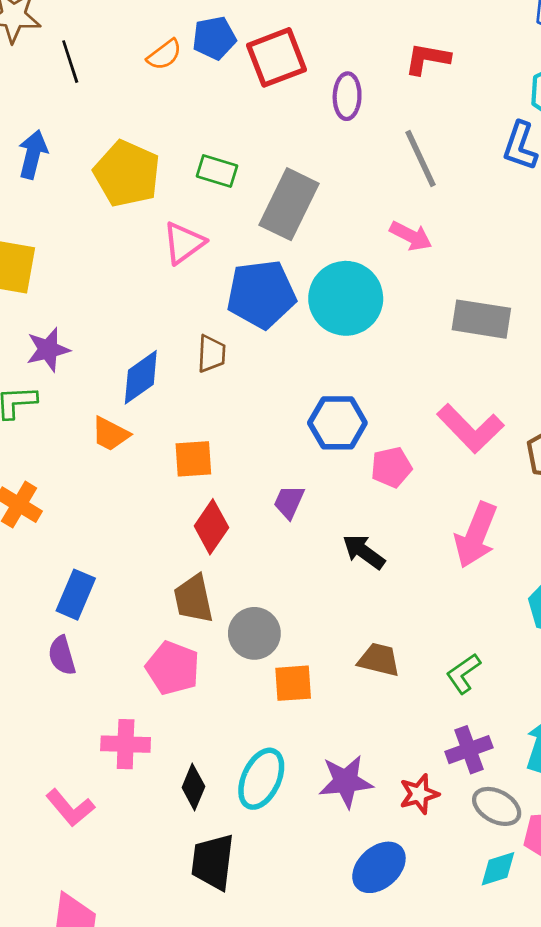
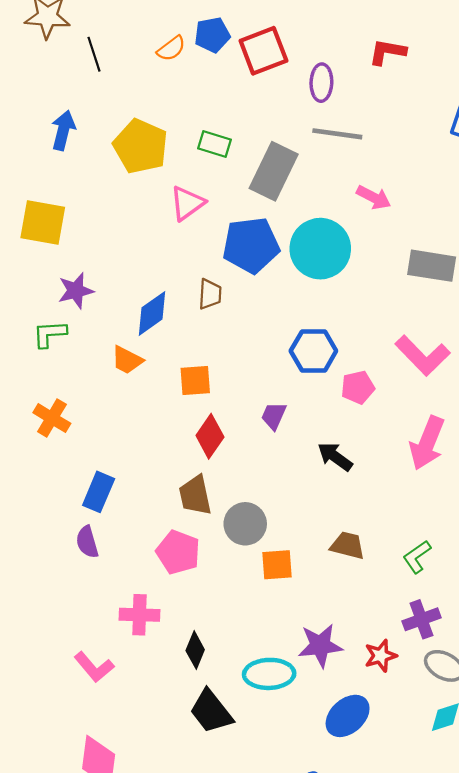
gray line: (420, 158) -> (337, 134), moved, turned -57
cyan ellipse: (261, 779) -> (269, 674), moved, turned 63
black trapezoid: (213, 862) -> (211, 711), turned -45

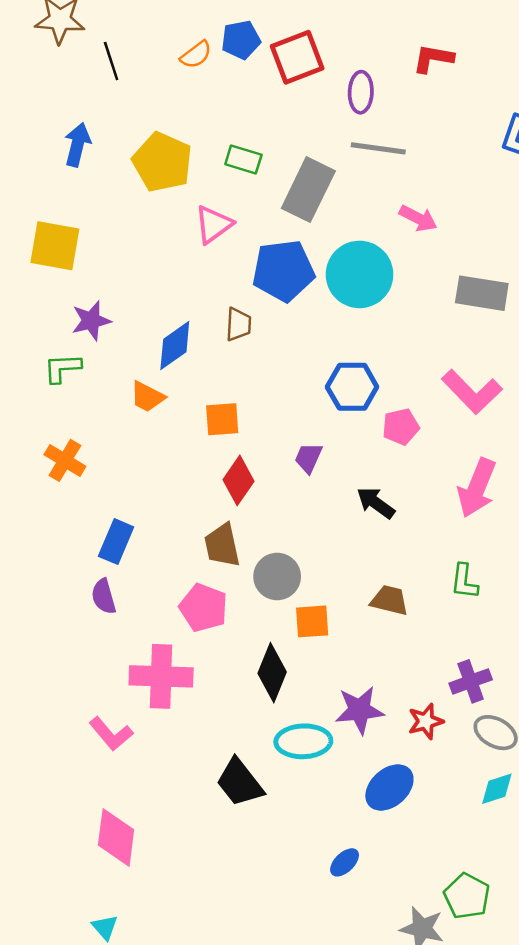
green L-shape: (417, 557) -> (464, 582), moved, turned -48
pink cross: (139, 615) -> (161, 676), size x1.4
black diamond: (195, 650) -> (272, 673), moved, size x1.4

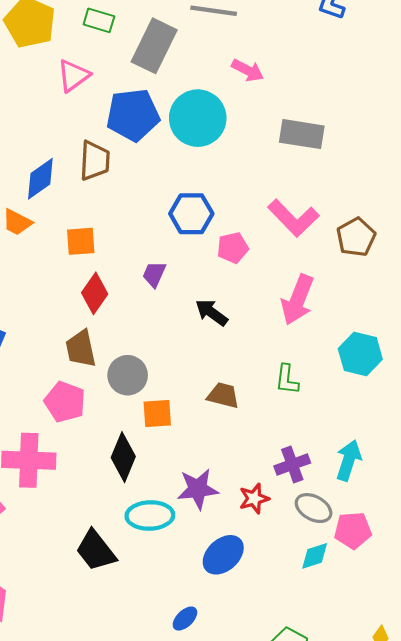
brown trapezoid: (238, 324) -> (95, 161), size x1.4

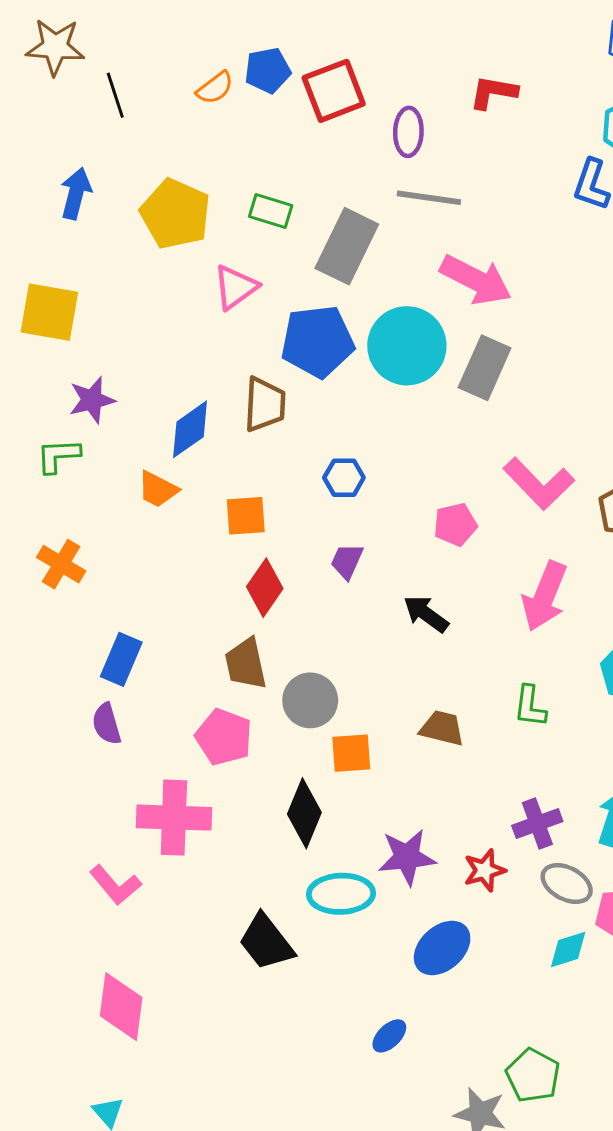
pink arrow: (248, 70) -> (476, 280), size x1.6
gray rectangle: (302, 134) -> (485, 368), moved, turned -75
blue hexagon: (191, 214) -> (344, 478), moved, size x0.7

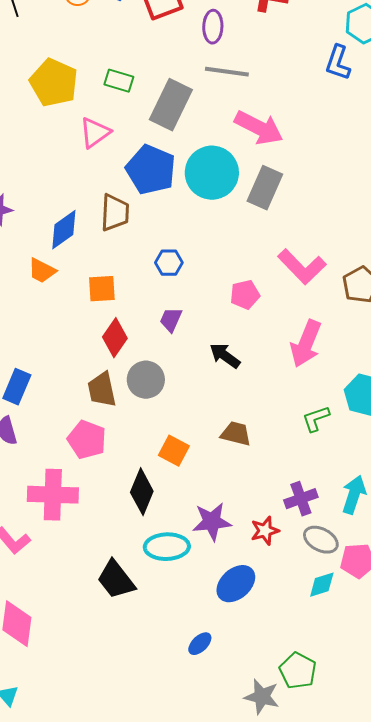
blue pentagon: (318, 341) -> (151, 170), turned 30
gray circle: (310, 700) -> (146, 380), moved
green L-shape: (530, 706) -> (316, 419), moved, turned 64
orange square: (351, 753) -> (174, 451), turned 32

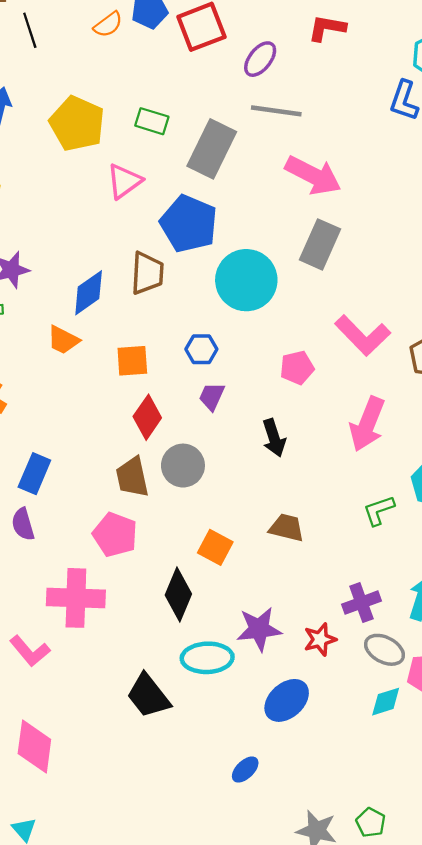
purple ellipse: (213, 27) -> (260, 59), turned 36
cyan circle: (212, 173) -> (246, 280), moved
blue hexagon: (169, 263) -> (201, 349), moved
black arrow: (225, 356) -> (274, 438), turned -144
green pentagon: (298, 671) -> (371, 822), moved, size x0.7

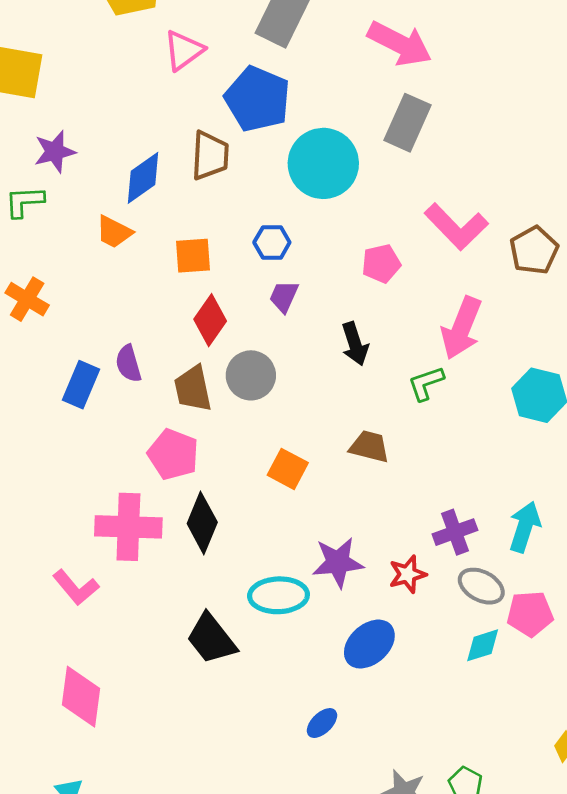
green L-shape: (379, 510) -> (426, 383), moved
purple semicircle: (23, 524) -> (128, 364), moved
black diamond: (178, 594) -> (202, 523), moved

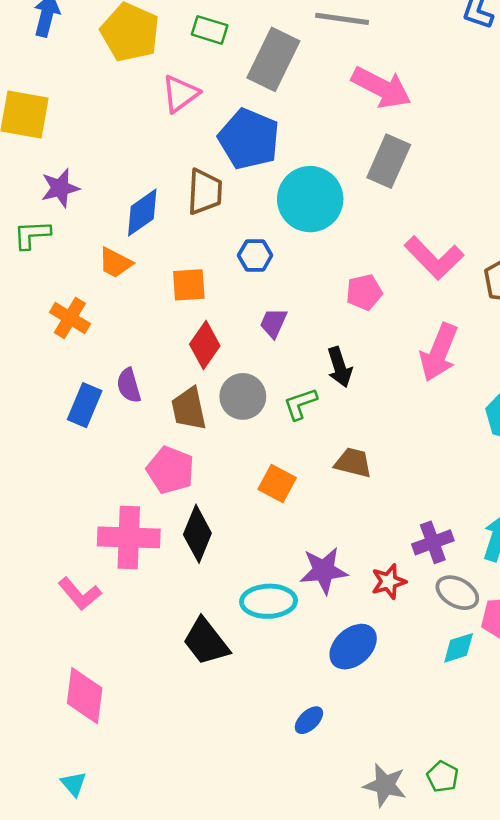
blue hexagon: (272, 242) -> (255, 255), moved
orange cross: (27, 299) -> (70, 318), moved
green L-shape: (426, 383) -> (300, 404), moved

